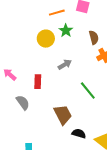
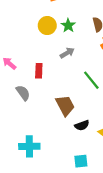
green star: (66, 31) -> (68, 26), moved
black semicircle: (79, 134) -> (82, 125), turned 144

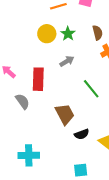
red rectangle: (39, 71) -> (38, 79), size x1.5

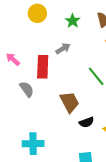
yellow circle: (47, 34) -> (37, 13), moved
gray arrow: (67, 61) -> (63, 49), moved

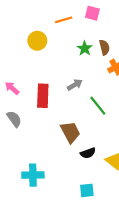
green star: (73, 21) -> (85, 48), moved
gray arrow: (63, 49) -> (75, 85), moved
gray semicircle: (27, 89) -> (14, 119), moved

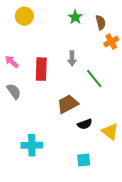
yellow circle: (37, 41) -> (24, 16), moved
green star: (85, 48) -> (75, 17), moved
gray arrow: (75, 85) -> (72, 58), turned 120
brown trapezoid: (70, 132) -> (68, 104), turned -90

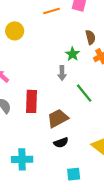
green star: (75, 17) -> (73, 54), moved
red rectangle: (41, 69) -> (31, 101), moved
black semicircle: (85, 124) -> (61, 143), moved

